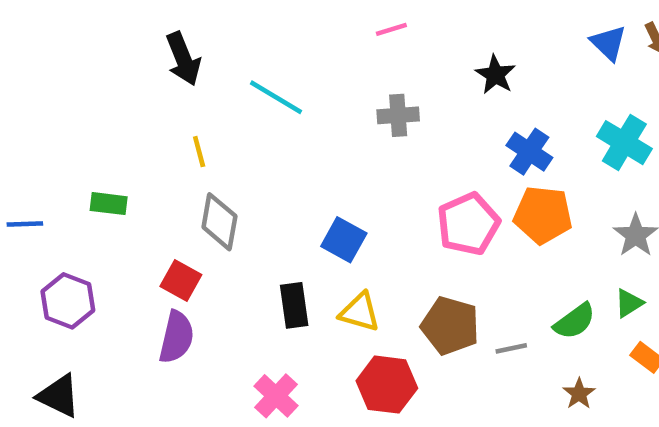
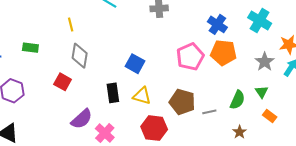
green triangle: (629, 303) -> (262, 92), turned -32
green semicircle: (575, 321) -> (237, 100), turned -30
purple semicircle: (176, 337) -> (82, 119), moved, turned 35

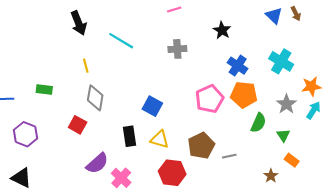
green semicircle: (237, 100) -> (258, 123), moved
brown pentagon: (182, 102) -> (201, 146), turned 30
brown star: (239, 132) -> (271, 176), moved

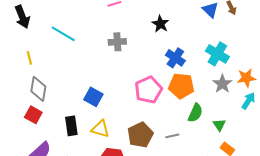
gray star: (286, 104) -> (222, 84), moved
red square: (78, 125) -> (33, 115), moved
gray line: (229, 156) -> (172, 136), moved

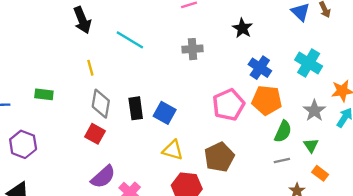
gray star: (222, 84) -> (314, 111), moved
black rectangle: (71, 126) -> (136, 108), moved
gray line: (172, 136) -> (282, 161), moved

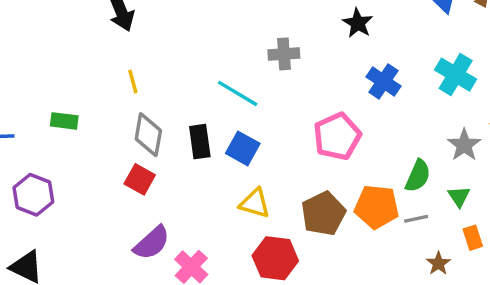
cyan line: (130, 40) -> (238, 93), moved
orange pentagon: (267, 100) -> (377, 207), moved
orange rectangle: (320, 173) -> (473, 238), turned 35

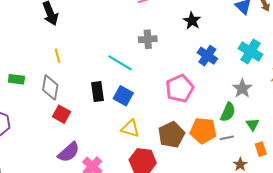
gray diamond: (148, 135) -> (50, 87), moved
gray star: (464, 145) -> (242, 88), moved

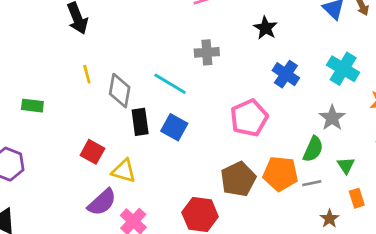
gray diamond: (50, 87) -> (120, 91), moved
yellow triangle: (130, 129) -> (124, 171), moved

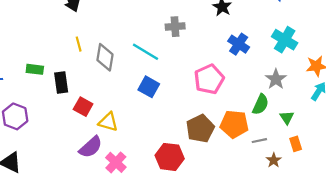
black rectangle: (140, 122) -> (61, 82), moved
gray line: (312, 183) -> (259, 141), moved

